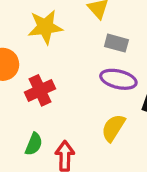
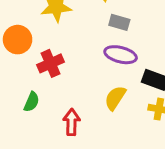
green semicircle: (34, 144) -> (32, 102), moved

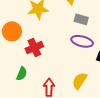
yellow semicircle: (115, 98) -> (79, 81), moved

